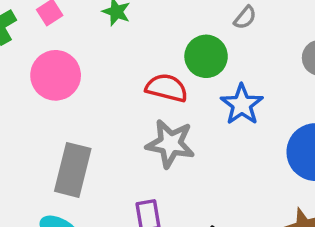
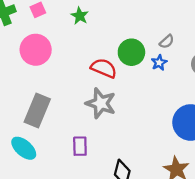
gray semicircle: (245, 18) -> (167, 42), moved
blue star: (242, 105) -> (159, 63), moved, size x0.6

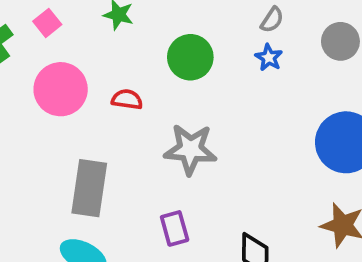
green circle: (131, 52) -> (190, 57), moved
red semicircle: (104, 68) -> (127, 99), moved, size x0.7

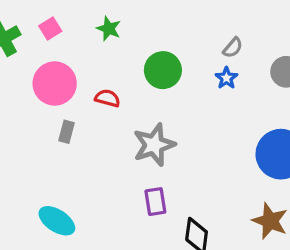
gray star: (190, 149) -> (154, 145), turned -30
gray rectangle: (89, 188) -> (67, 132), moved, size x0.5
purple rectangle: (175, 228) -> (155, 202), moved

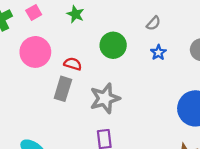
gray semicircle: (233, 48) -> (153, 23), moved
gray rectangle: (67, 132) -> (63, 89), moved, size x1.5

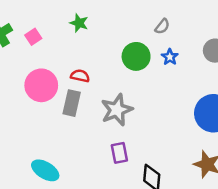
pink square: (34, 12) -> (33, 37), moved
green circle: (113, 45) -> (136, 56), moved
pink circle: (35, 52) -> (41, 85), moved

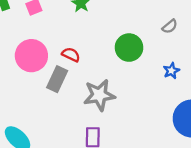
gray semicircle: (162, 26) -> (170, 26), moved
blue star: (170, 57) -> (171, 71), moved

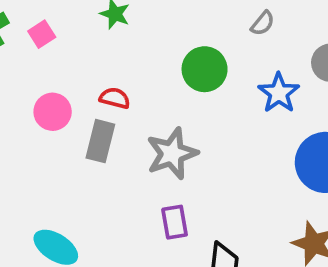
pink circle: (31, 56) -> (53, 112), size x0.7
blue star: (171, 71) -> (279, 93), size x1.5

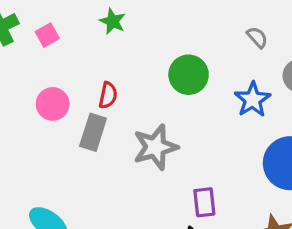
gray semicircle: (263, 23) -> (257, 37), moved, turned -85
red semicircle: (115, 98) -> (108, 95), turned 84
purple rectangle: (175, 222) -> (204, 202), moved

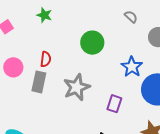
blue star: (253, 100) -> (132, 67), moved
purple rectangle: (204, 202) -> (114, 104), moved, turned 30

